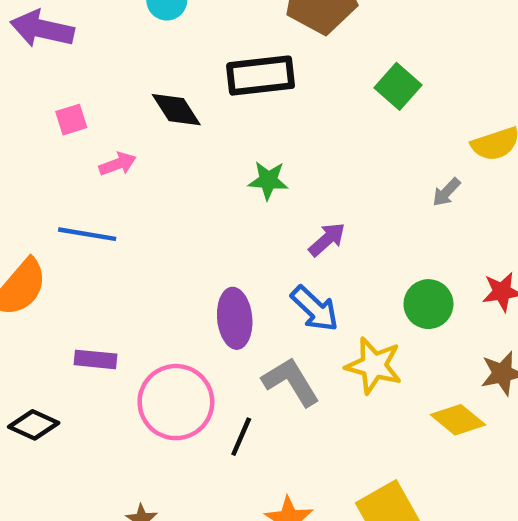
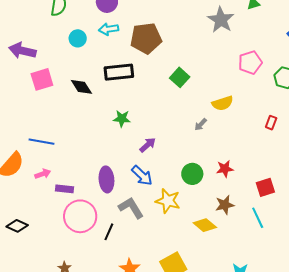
pink square: (71, 120) -> (42, 79), moved, size x1.6
pink arrow: (118, 164) -> (43, 174), moved
purple rectangle: (95, 359) -> (64, 189), moved

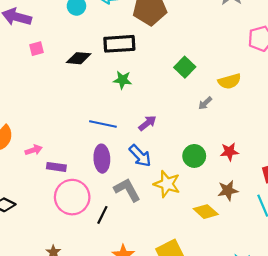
green square: (180, 77) -> (185, 67), moved
pink square: (42, 79) -> (36, 49), size x0.6
black diamond: (81, 87) -> (79, 58), turned -55
green star: (122, 119) -> (122, 80), moved
blue line: (42, 142) -> (103, 124), moved

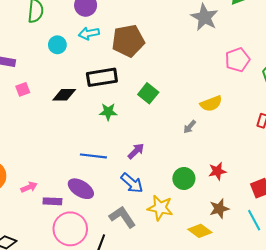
green square: (185, 67) -> (148, 93), moved
purple ellipse: (102, 159) -> (81, 189), moved, turned -50

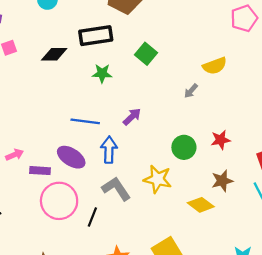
blue arrow: (132, 183) -> (109, 150), moved, turned -130

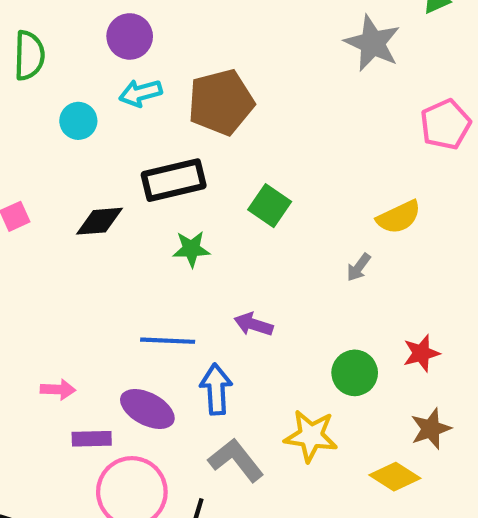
purple arrow: (132, 117) -> (253, 324), turned -114
pink arrow: (15, 155) -> (58, 390), moved, turned 30

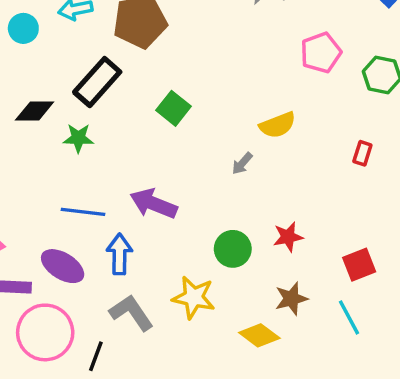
black rectangle: (174, 180) -> (97, 82), turned -39
green star: (191, 249) -> (78, 138), moved
purple arrow: (253, 324) -> (154, 204), size x1.5

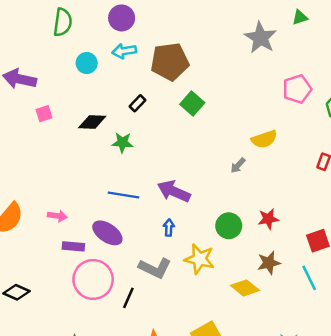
black rectangle: (97, 82) -> (137, 103), size x0.5
green square: (174, 108) -> (192, 104), moved
blue arrow: (119, 254) -> (169, 228), moved, size x0.6
gray L-shape: (131, 313) -> (155, 268), turned 148

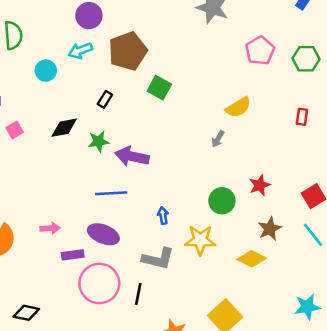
purple circle: (122, 18) -> (89, 16), moved
purple arrow: (174, 191) -> (132, 156), moved

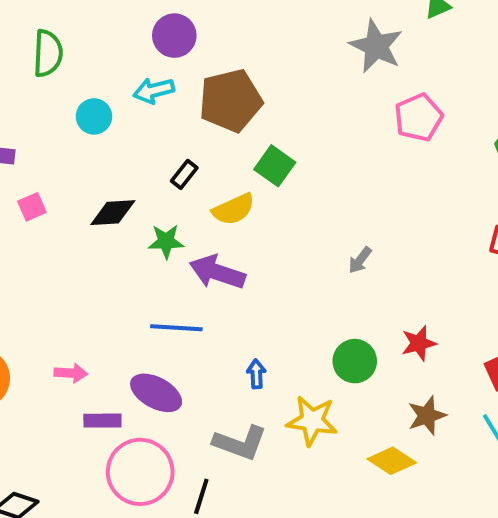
pink pentagon: (260, 51) -> (418, 117), moved
yellow semicircle: (238, 107) -> (234, 209), moved

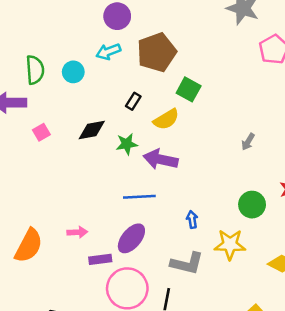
green semicircle: (48, 53) -> (35, 70), moved
purple ellipse: (156, 393) -> (131, 238), turned -72

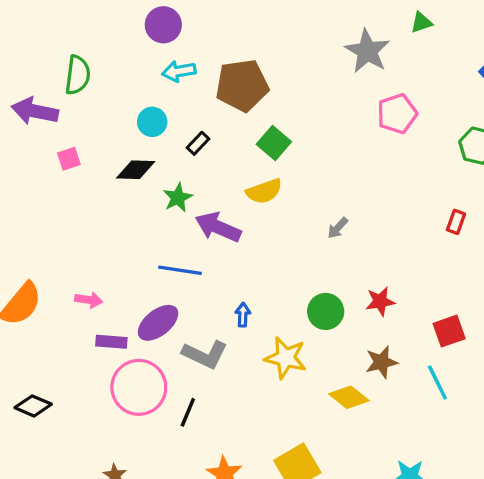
purple circle: (117, 16) -> (163, 25), moved
cyan circle: (73, 72) -> (152, 122), moved
yellow semicircle: (166, 119) -> (264, 191), moved
green star: (127, 144) -> (178, 198), turned -30
gray L-shape: (187, 263) -> (205, 354), moved

